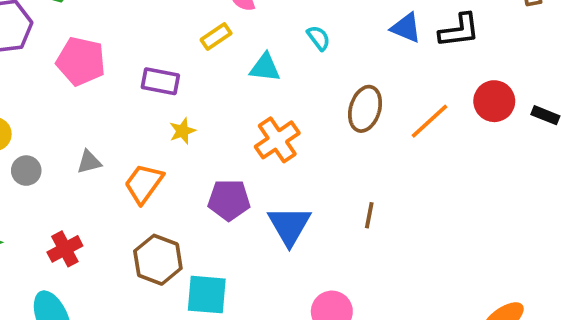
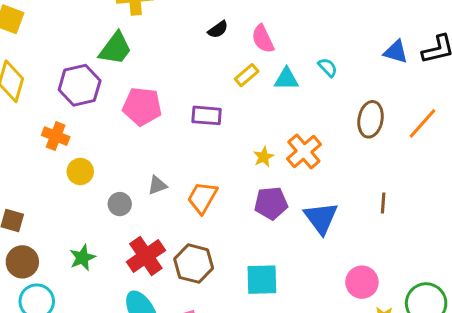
cyan triangle: (265, 68) -> (286, 79), moved
yellow star: (182, 131) -> (264, 157), moved
gray circle: (26, 171) -> (120, 204), moved
red cross: (65, 249) -> (146, 256), size x1.4
brown hexagon: (158, 260) -> (194, 264), moved

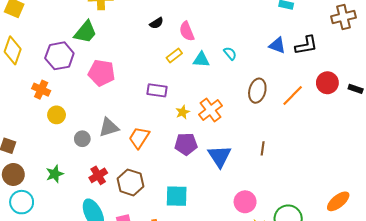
purple rectangle: (207, 115) -> (157, 90), moved
gray triangle: (157, 185) -> (109, 127), size x1.5
red cross: (146, 256) -> (98, 175), size x0.7

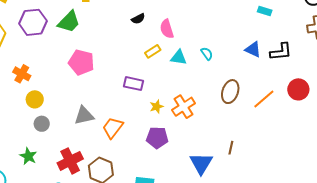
purple hexagon: (59, 56) -> (33, 22), moved
gray circle: (82, 139) -> (42, 124), moved
blue triangle: (220, 156) -> (201, 163), moved
green star: (55, 174) -> (28, 156), turned -30
red cross: (98, 175) -> (70, 161), size x1.4

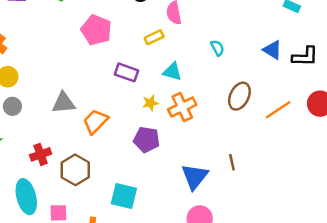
cyan triangle: (179, 57) -> (172, 72), moved
pink pentagon: (81, 62) -> (96, 30), moved
brown line: (231, 148) -> (232, 162), turned -32
red cross: (70, 161) -> (41, 154), size x0.7

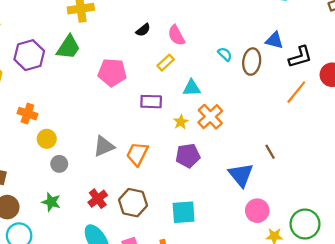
black L-shape: (305, 57) -> (300, 57), moved
brown ellipse: (239, 96) -> (252, 62), moved

